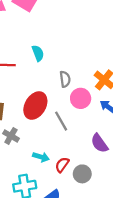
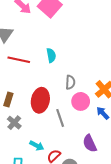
red ellipse: (35, 106) -> (40, 100), turned -30

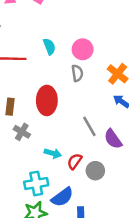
pink circle: (81, 101) -> (83, 49), moved
gray line: (60, 118) -> (89, 126), moved

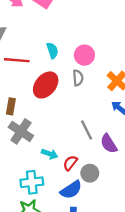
red ellipse: (47, 100) -> (46, 85), moved, turned 36
gray cross: (22, 132) -> (21, 131), size x1.5
blue semicircle: (62, 197) -> (71, 190), moved

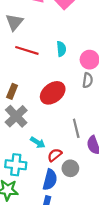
gray semicircle: (78, 78) -> (88, 80), moved
red ellipse: (46, 85) -> (53, 93), moved
blue semicircle: (71, 190) -> (50, 180), turned -55

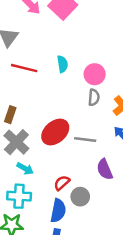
red ellipse: (53, 93) -> (55, 132), moved
gray line: (76, 128) -> (85, 140), moved, turned -66
cyan arrow: (38, 143) -> (25, 169), moved

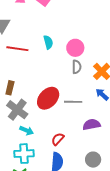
purple semicircle: (105, 169) -> (91, 125), turned 108
gray circle: (80, 197) -> (93, 160), moved

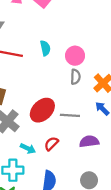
cyan arrow: (27, 131) -> (28, 149), moved
red semicircle: (58, 139) -> (51, 144), moved

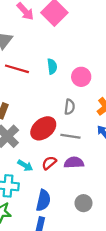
gray semicircle: (75, 77) -> (70, 107), moved
purple semicircle: (89, 141) -> (74, 163), moved

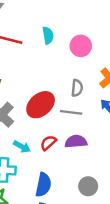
gray semicircle: (70, 107) -> (77, 88), moved

